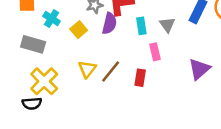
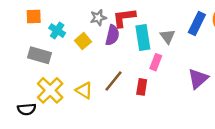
cyan rectangle: (141, 26) -> (143, 38), size x1.5
pink rectangle: (155, 52) -> (156, 62), turned 35
yellow triangle: (87, 69) -> (84, 90), moved, turned -36
black semicircle: (32, 103) -> (27, 109), moved

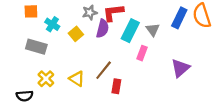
cyan rectangle: (143, 38) -> (130, 31), turned 35
red rectangle: (142, 87) -> (116, 86), moved
yellow cross: (50, 90) -> (46, 79), size x0.7

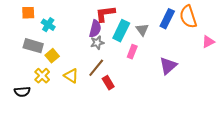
gray star: (90, 13) -> (97, 43), moved
yellow square: (76, 34) -> (52, 56), moved
red rectangle: (116, 86) -> (108, 83), turned -40

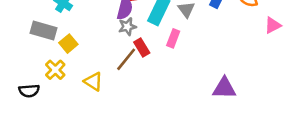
purple triangle: (168, 66) -> (224, 88), moved, turned 42
yellow triangle: (71, 76) -> (93, 82), moved
red rectangle: (108, 83) -> (142, 48), moved

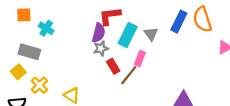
yellow square: (68, 44) -> (18, 72), moved
brown line: (126, 59) -> (129, 75), moved

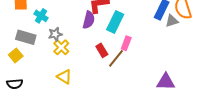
gray triangle: (151, 34) -> (172, 21), moved, turned 48
gray star: (101, 48) -> (55, 34), moved
yellow cross: (39, 85) -> (61, 47), moved

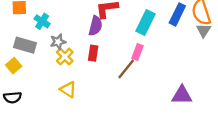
gray triangle: (172, 21) -> (203, 30), moved, turned -40
cyan rectangle: (115, 22) -> (146, 22), moved
red rectangle: (102, 50) -> (93, 53), moved, turned 40

